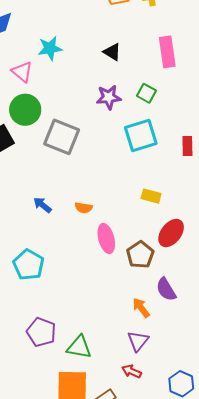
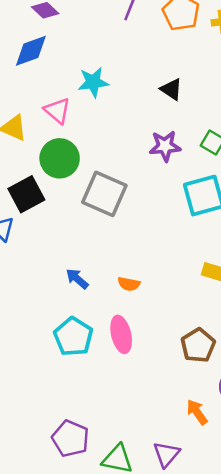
pink ellipse: (106, 239) -> (121, 334), moved
cyan pentagon: (29, 265) -> (73, 337), moved
purple triangle: (138, 341) -> (166, 454), moved

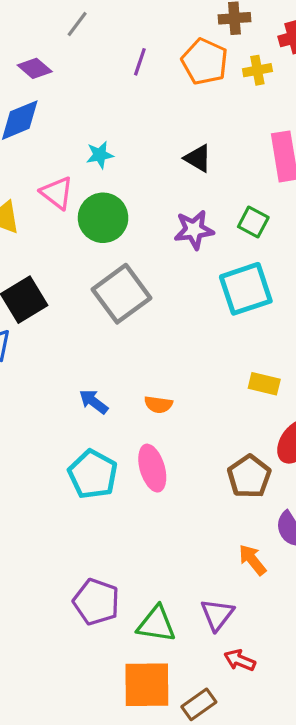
cyan star: (93, 82) -> (100, 155), size x0.7
green circle: (60, 158) -> (103, 218), moved
gray square: (104, 194) -> (121, 294), turned 33

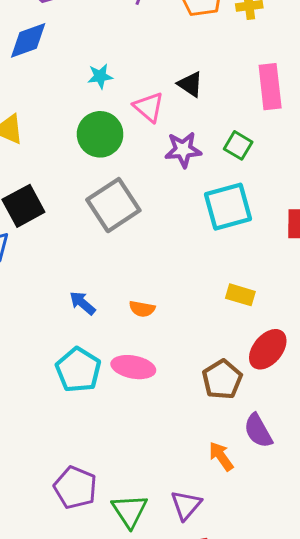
pink triangle: (57, 193) -> (149, 107), moved
pink ellipse: (152, 468) -> (133, 367), turned -66
green triangle: (156, 624) -> (130, 511), turned 45

